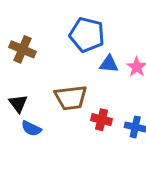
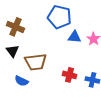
brown trapezoid: (71, 98) -> (35, 62), moved
black triangle: (18, 104) -> (12, 51), moved

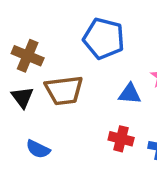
blue triangle: (74, 37) -> (130, 94), moved
brown trapezoid: (35, 62) -> (64, 90), moved

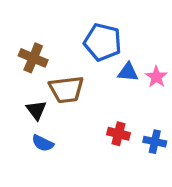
blue triangle: (130, 94) -> (128, 72), moved
black triangle: (22, 97) -> (36, 110), moved

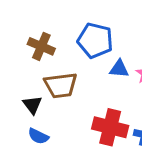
brown cross: (33, 58) -> (41, 46), moved
red cross: (118, 134) -> (110, 127), size x1.6

